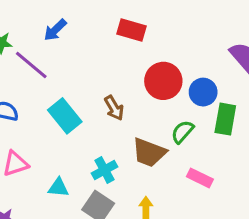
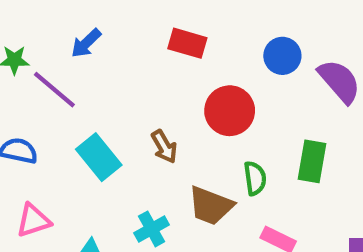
blue circle: (203, 92) -> (282, 56), moved
green semicircle: (182, 132) -> (255, 178), turned 130

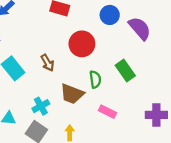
green rectangle: (312, 161) -> (125, 71), turned -45

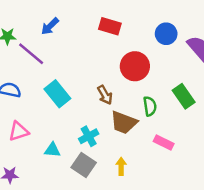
brown arrow: (47, 63) -> (105, 95), moved

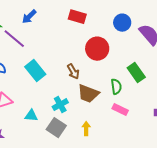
green semicircle: (150, 106) -> (116, 87), moved

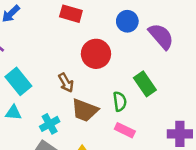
cyan triangle: (31, 116) -> (13, 113), moved

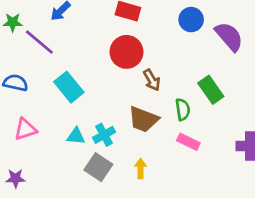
red circle: (96, 54) -> (127, 52), moved
brown arrow: (66, 83) -> (152, 80), moved
cyan triangle: (13, 113) -> (76, 136), moved

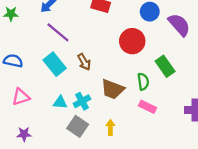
purple line: (39, 42) -> (58, 32), moved
red circle: (127, 52) -> (132, 41), moved
brown arrow: (152, 80) -> (84, 62), moved
purple star: (16, 178) -> (24, 134), moved

